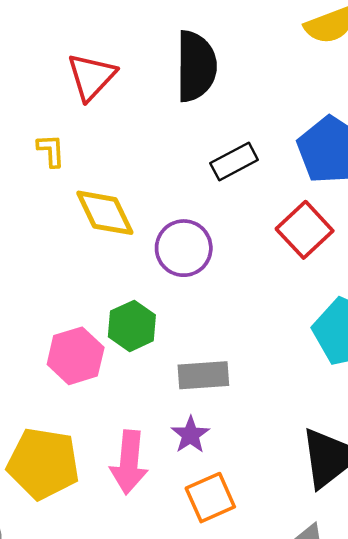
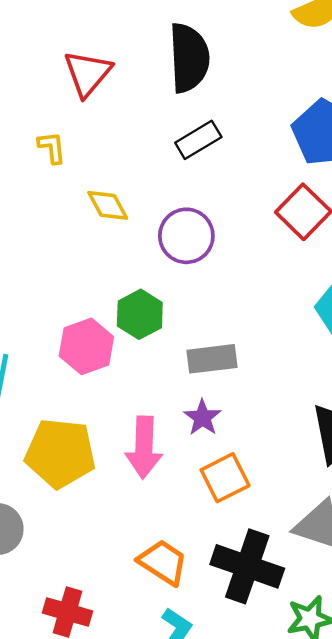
black rectangle: (234, 162) -> (198, 140), moved
yellow diamond: (105, 213) -> (108, 205), size x0.7

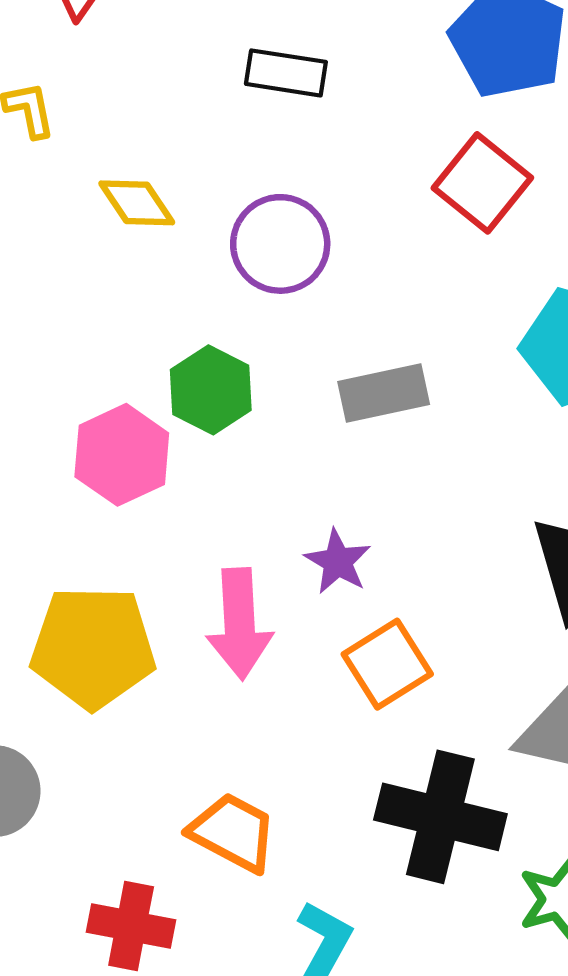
black rectangle: (198, 140) -> (286, 73), turned 45
gray rectangle: (212, 359) -> (384, 393), moved
orange trapezoid: (163, 562) -> (233, 832), moved

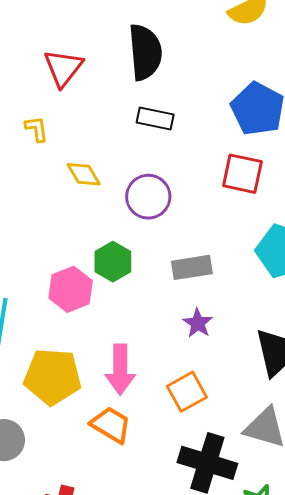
red square: (482, 183) -> (242, 174), turned -30
purple star: (338, 562) -> (198, 323), moved
orange trapezoid: (233, 832) -> (111, 425), moved

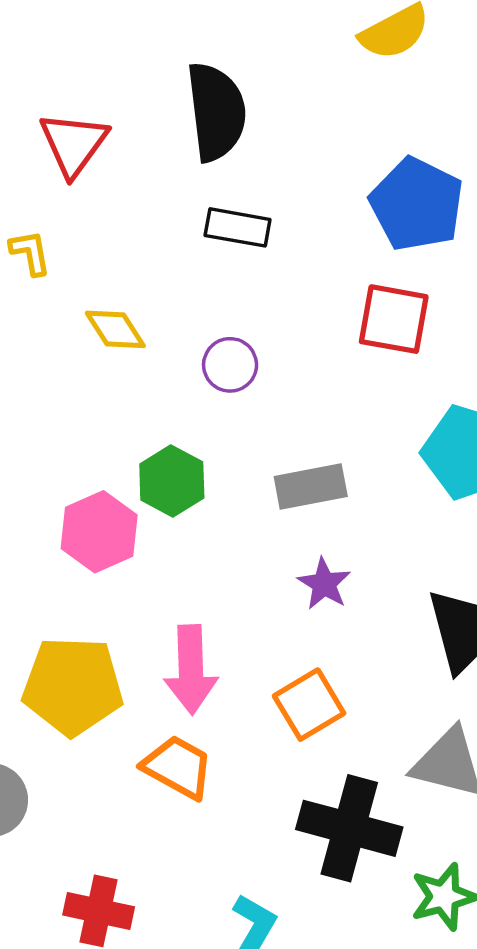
purple circle: (148, 197) -> (230, 365), size x0.7

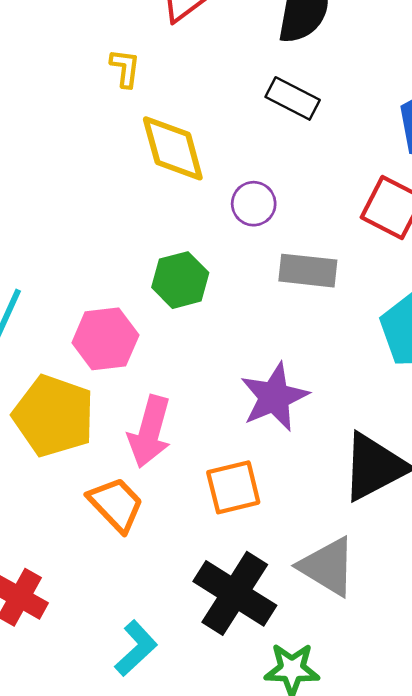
yellow diamond: (115, 329) -> (173, 148), size x1.5
gray rectangle: (311, 486) -> (308, 271), moved
pink hexagon: (99, 532) -> (105, 339), moved
purple star: (324, 584) -> (274, 397), size x1.6

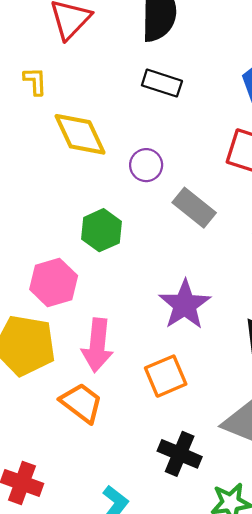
gray rectangle: (308, 271) -> (194, 208), turned 42
black cross: (235, 593) -> (180, 454), size x0.7

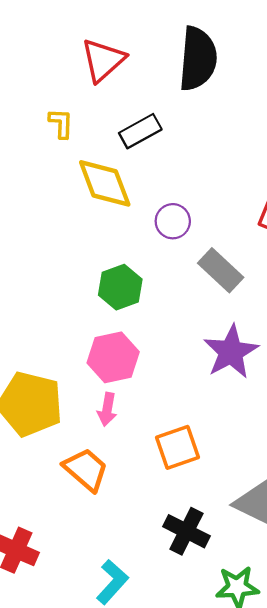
black rectangle: (162, 83) -> (140, 131), moved, turned -51
pink hexagon: (54, 283) -> (113, 357), moved
purple star: (185, 305) -> (231, 352), moved
pink arrow: (97, 345) -> (107, 409), size x0.6

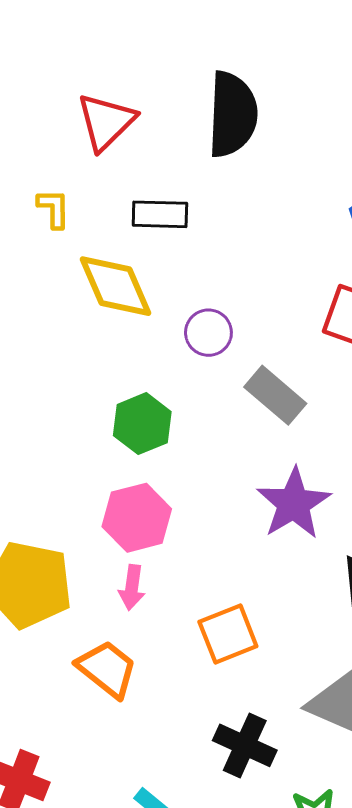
black rectangle: (140, 131) -> (160, 214), turned 33

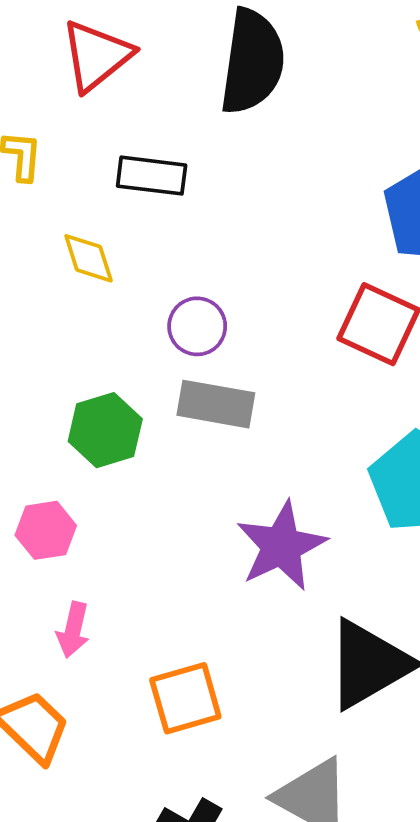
yellow diamond: (115, 286) -> (89, 258), size x0.6
gray rectangle: (275, 395) -> (216, 404), moved, turned -36
pink hexagon: (137, 518) -> (46, 530), moved, size x0.7

